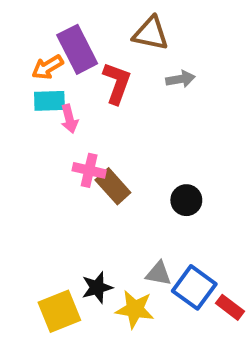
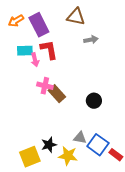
orange arrow: (47, 67) -> (16, 21), moved
red L-shape: (117, 83) -> (49, 50), moved, turned -30

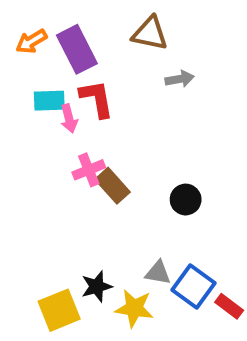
pink cross: (45, 86) -> (89, 170), turned -35

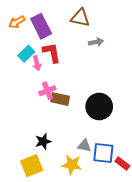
cyan rectangle: (49, 101) -> (26, 54), turned -42
brown rectangle: (112, 186) -> (60, 99), turned -36
black circle: (186, 200) -> (99, 107), size x1.6
black star: (97, 286) -> (43, 141), moved
blue square: (194, 286) -> (103, 153), turned -30

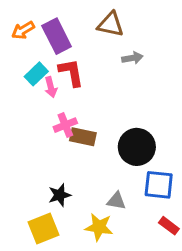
blue square: (103, 153) -> (159, 185), moved

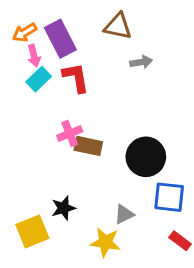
pink arrow: (51, 87) -> (34, 56), moved
gray triangle: (116, 201) -> (124, 214), turned -36
yellow square: (43, 229) -> (32, 231), moved

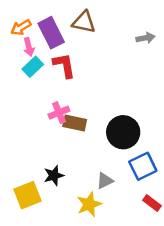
brown triangle: (118, 26) -> (84, 22), moved
gray arrow: (141, 62) -> (145, 38), moved
blue square: (169, 197) -> (143, 166), turned -32
yellow star: (105, 242) -> (89, 204), turned -30

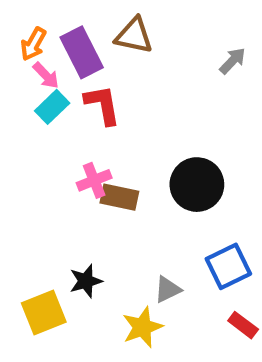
orange arrow: (21, 27) -> (33, 44), turned -30
gray arrow: (145, 38) -> (233, 61), turned -36
pink arrow: (29, 47) -> (46, 75), turned -30
black circle: (123, 132) -> (197, 185), moved

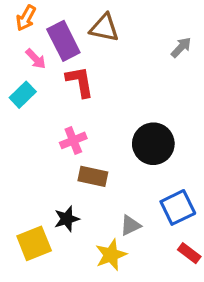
orange arrow: (33, 44) -> (26, 18), moved
cyan rectangle: (52, 107) -> (23, 95), moved
brown rectangle: (119, 197) -> (93, 176), moved

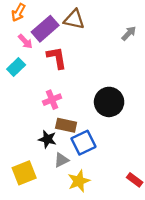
purple rectangle: (63, 41) -> (45, 29), turned 76
blue square: (178, 207) -> (83, 143), moved
black star: (67, 219) -> (47, 139), moved, turned 30
gray triangle: (130, 225) -> (61, 160), moved

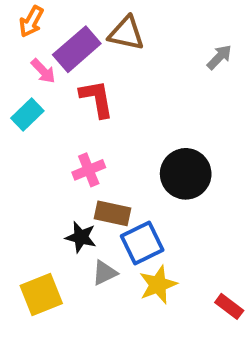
yellow star: (79, 181) -> (158, 285), moved

